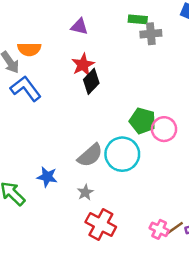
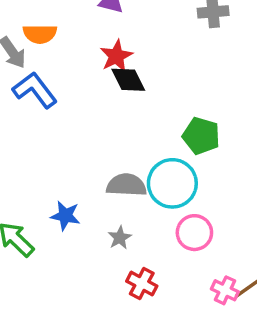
black diamond: (91, 81) -> (128, 80), turned -70
pink circle: (164, 129) -> (194, 233), moved
gray semicircle: (90, 155) -> (126, 185), turned -136
red cross: (101, 224) -> (142, 284), size x0.7

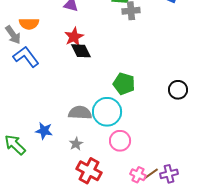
red cross: (142, 284) -> (89, 171), size x1.4

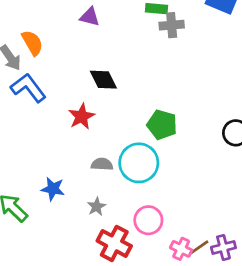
orange semicircle: (29, 24) -> (32, 43), turned -120
red star: (74, 37) -> (81, 116), moved
gray semicircle: (80, 113) -> (102, 164), size x0.7
pink circle: (120, 141) -> (148, 220), moved

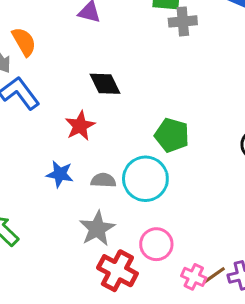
blue star: (53, 189) -> (60, 174), moved
gray star: (97, 207) -> (97, 229), size x1.6

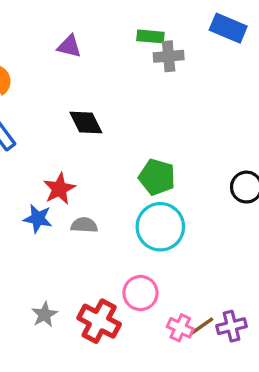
red star: (80, 126) -> (59, 189), moved
cyan circle: (145, 179) -> (160, 227), moved
gray star: (97, 229) -> (44, 315), moved, size x0.7

